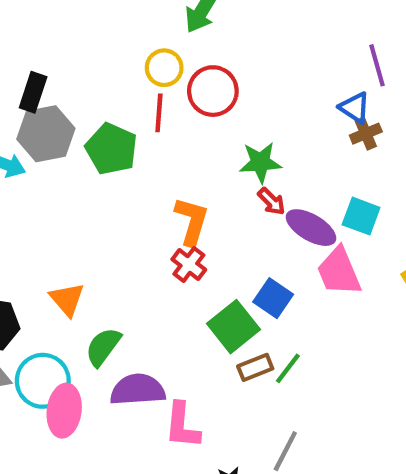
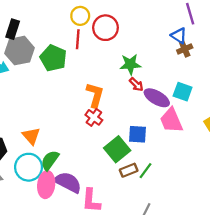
blue square: (273, 298) -> (138, 134), turned -30
cyan circle: (43, 381) -> (29, 167), moved
purple semicircle: (138, 390) -> (68, 182), turned 32
pink ellipse: (64, 411) -> (46, 185), moved

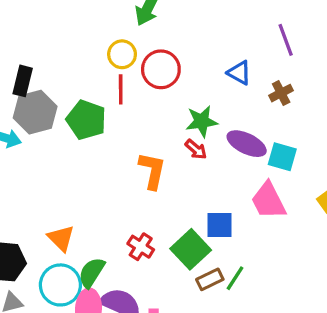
blue triangle: (179, 36) -> (239, 73), moved
red arrow: (136, 84) -> (196, 149), moved
purple ellipse: (157, 98) -> (247, 144), moved
red cross: (94, 117) -> (141, 247), moved

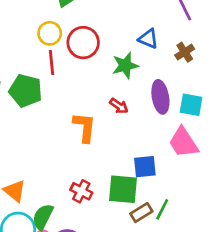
green star: (202, 121) -> (125, 66), moved
purple ellipse: (247, 144) -> (160, 97), turned 60
green square: (191, 249) -> (123, 189), turned -36

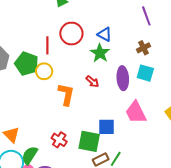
yellow circle: (50, 33) -> (44, 71), moved
blue triangle: (148, 39) -> (105, 34), moved
green star: (125, 66) -> (100, 53), turned -30
cyan square: (191, 105) -> (145, 73), moved

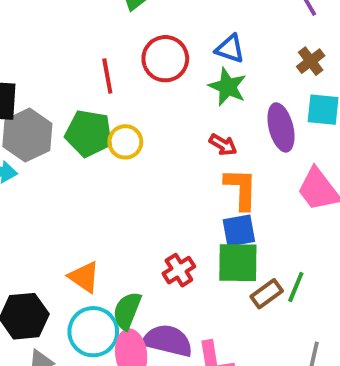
red line: (47, 45) -> (107, 76), moved
orange L-shape: (66, 94) -> (241, 189), moved
blue square: (106, 127) -> (239, 231), moved
red cross: (59, 140) -> (179, 270), turned 35

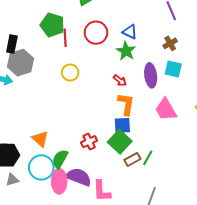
green pentagon: (89, 133) -> (52, 25), moved
green square: (238, 263) -> (120, 142), turned 35

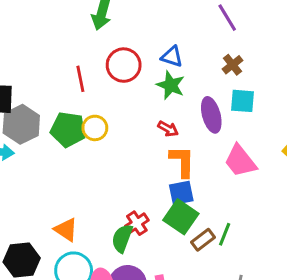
green pentagon: (52, 25) -> (68, 129), moved
green semicircle: (60, 159) -> (122, 238), moved

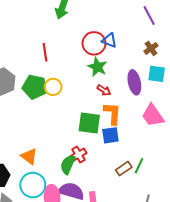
red circle: (124, 65) -> (94, 43), moved
green star: (171, 85) -> (97, 67), moved
green square: (181, 217) -> (89, 123), moved, turned -30

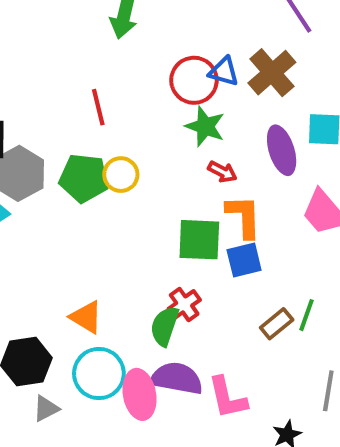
brown cross: (151, 48) -> (272, 73), moved, size x1.6

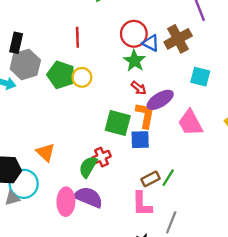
blue triangle: (224, 72) -> (151, 43), moved
purple ellipse: (282, 150) -> (160, 100), moved, turned 64
cyan circle: (99, 374) -> (24, 184), moved
pink L-shape: (227, 398) -> (142, 204), moved

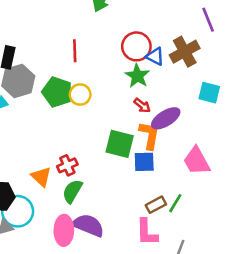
pink trapezoid: (190, 123) -> (197, 161), moved
red cross: (102, 157) -> (67, 165), moved
green semicircle: (88, 167) -> (72, 191), moved

